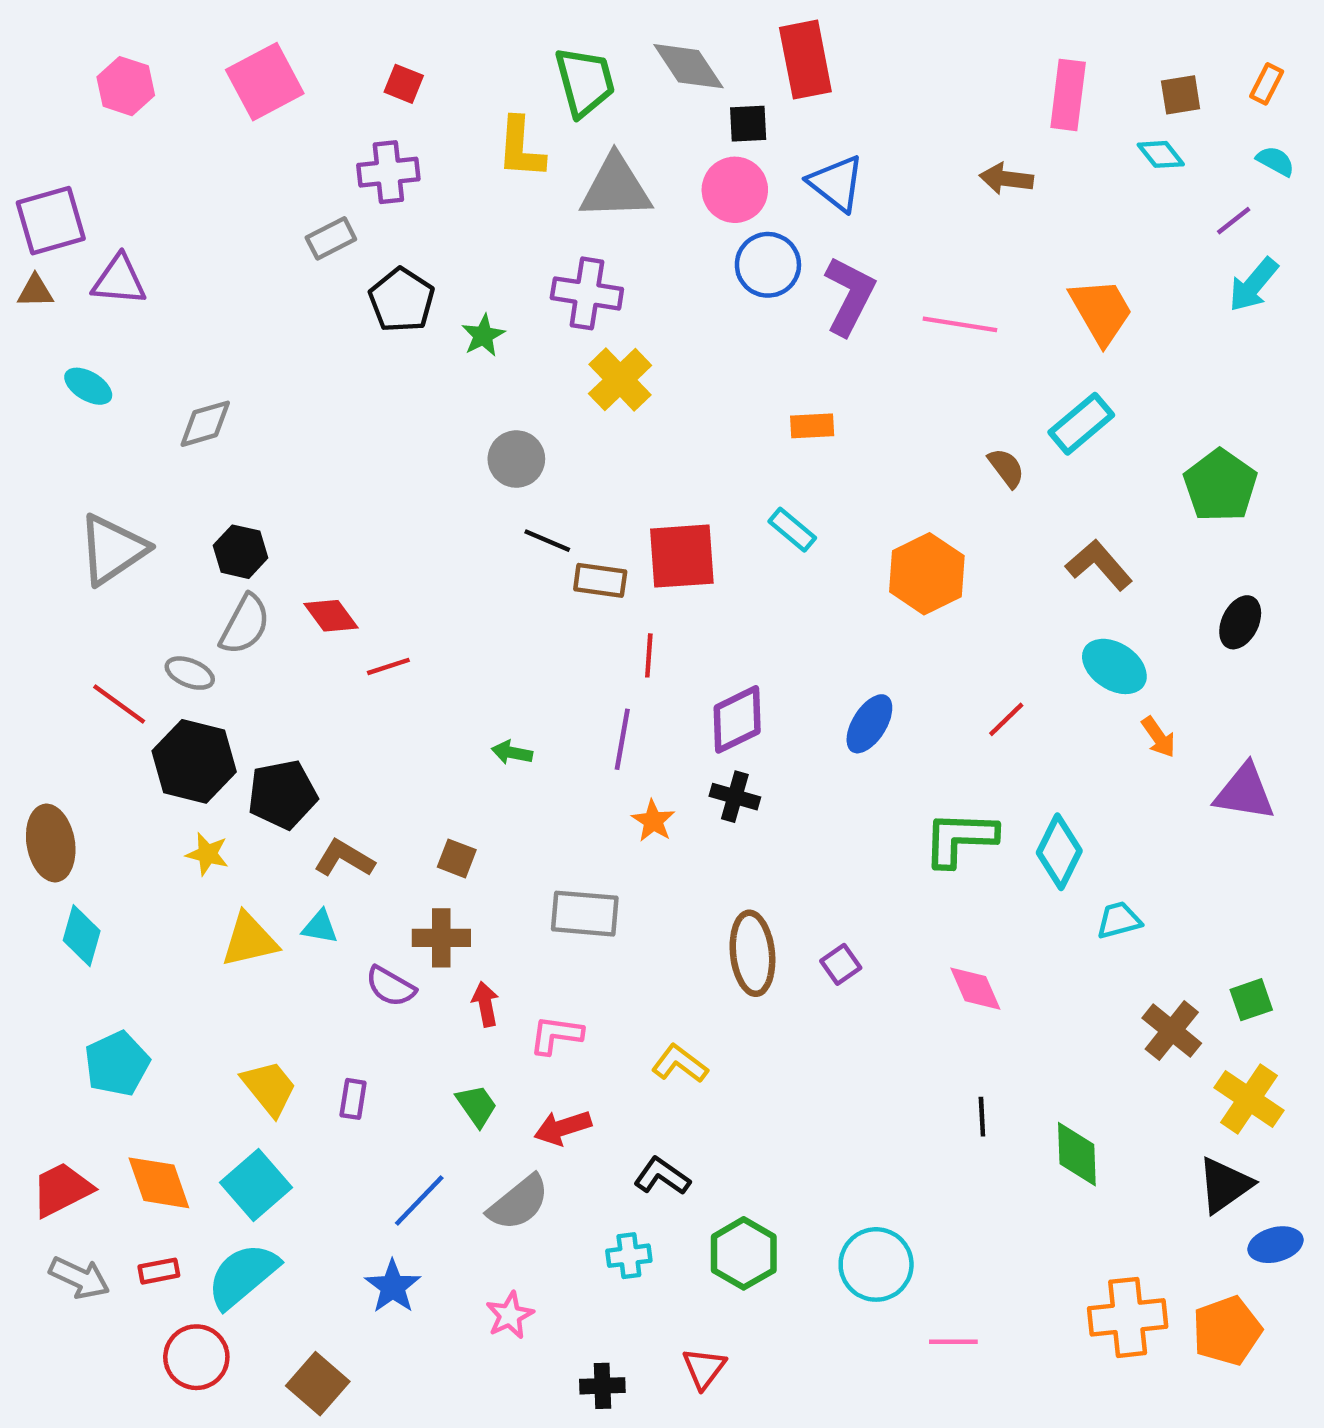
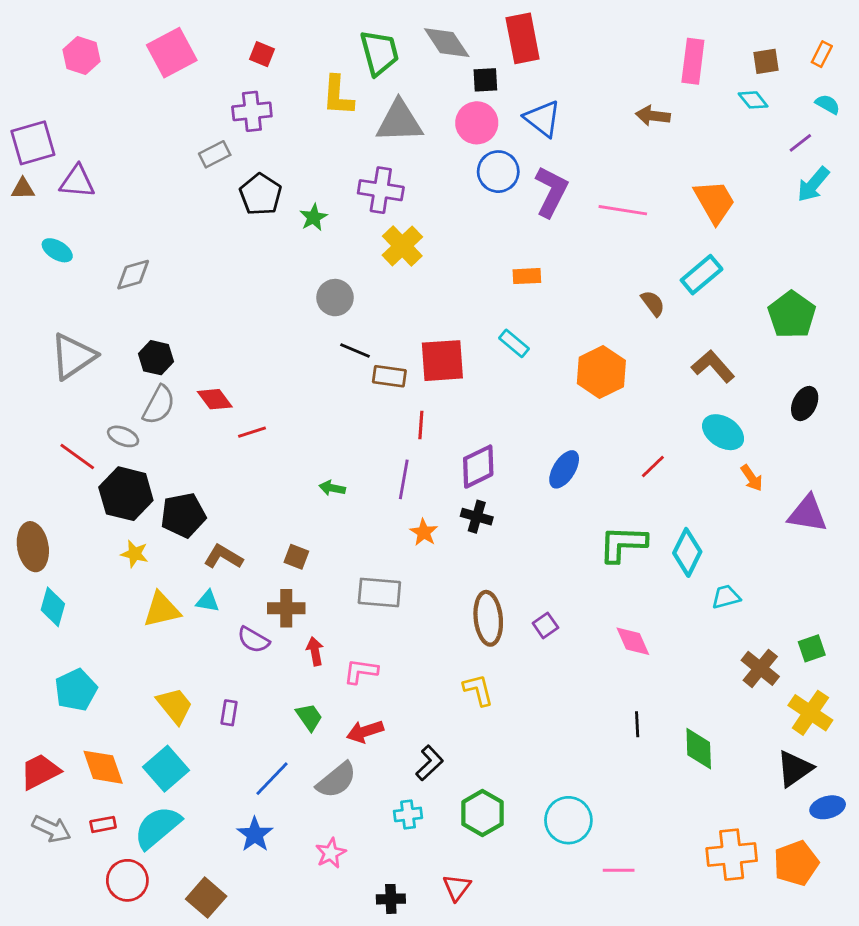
yellow L-shape: (680, 1064) -> (478, 690), moved, turned 39
black L-shape: (662, 1176) -> (430, 763), turned 102

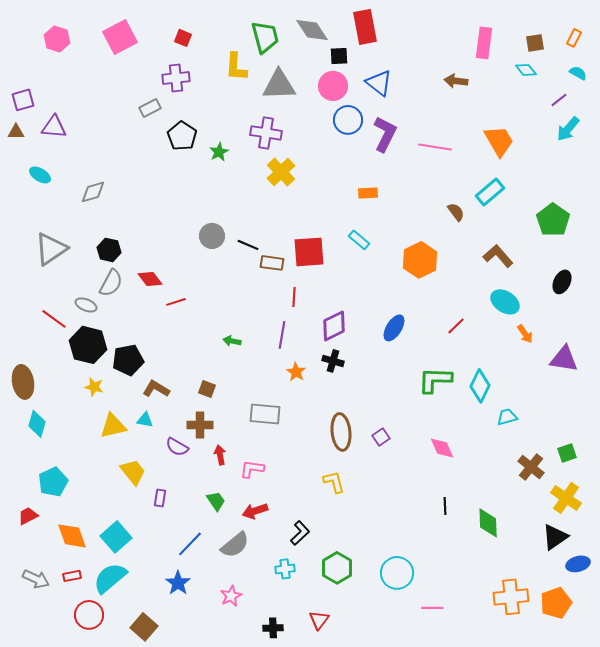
purple square: (33, 143) -> (23, 100), size x0.7
gray circle: (335, 298) -> (212, 236), moved
yellow trapezoid: (175, 706) -> (133, 472), moved
red trapezoid: (40, 772) -> (28, 516), moved, size x0.7

